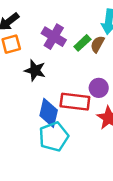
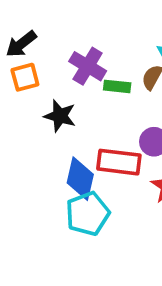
green rectangle: (82, 43) -> (117, 86), moved, turned 49

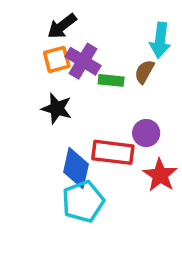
black arrow: (21, 44) -> (62, 26), moved
orange square: (25, 77) -> (57, 59), moved

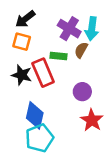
orange square: (57, 59) -> (22, 42), turned 30
purple cross: (83, 61) -> (69, 29), moved
red rectangle: (113, 152) -> (43, 73), moved, turned 60

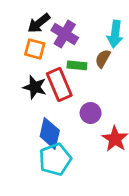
purple cross: (69, 29) -> (65, 34), moved
purple circle: (82, 92) -> (91, 113), moved

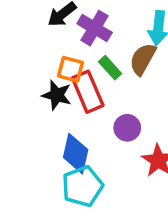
orange square: (35, 49) -> (70, 69), moved
brown semicircle: (103, 59) -> (143, 59), size x1.4
green rectangle: (77, 65) -> (110, 68), turned 42

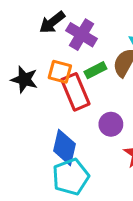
green rectangle: (110, 68) -> (95, 70), turned -75
black star: (57, 95) -> (24, 79), moved

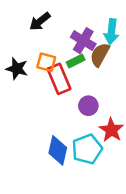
purple cross: (82, 35) -> (83, 41), moved
blue diamond: (65, 147) -> (58, 150), moved
cyan pentagon: (71, 177) -> (87, 149), moved

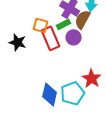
black star: (17, 69) -> (18, 42), moved
purple circle: (88, 106) -> (74, 37), moved

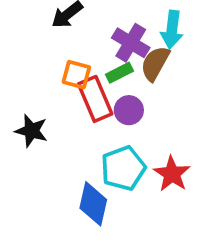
purple circle: (74, 37) -> (129, 110), moved
black star: (18, 42) -> (31, 131), moved
cyan pentagon: (73, 93) -> (123, 168), moved

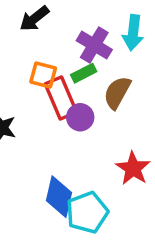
brown semicircle: (155, 63) -> (117, 93), moved
purple circle: (129, 110) -> (80, 117), moved
cyan pentagon: (123, 168) -> (87, 212), moved

